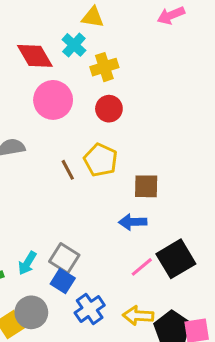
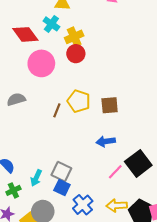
red circle: (109, 109) -> (76, 54), moved
brown line: (68, 170) -> (57, 110), turned 56
brown square: (146, 186) -> (110, 105), moved

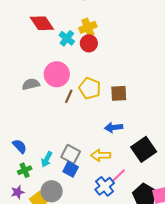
cyan cross: (51, 24) -> (67, 38), moved
pink circle: (41, 63) -> (57, 74), moved
pink line: (115, 172) -> (119, 175), moved
blue cross: (83, 205) -> (105, 186), moved
yellow arrow: (117, 206) -> (101, 155), moved

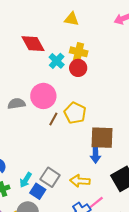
yellow cross: (88, 27) -> (79, 52), turned 30
brown square: (119, 93) -> (102, 138), moved, size x1.4
blue arrow: (114, 127) -> (95, 154), turned -90
blue square: (71, 169) -> (38, 191), moved

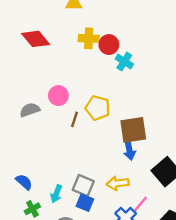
cyan cross: (57, 61) -> (124, 61), moved
red circle: (78, 68) -> (109, 45), moved
pink circle: (43, 96) -> (58, 96), size x0.7
blue square: (38, 191) -> (85, 203), moved

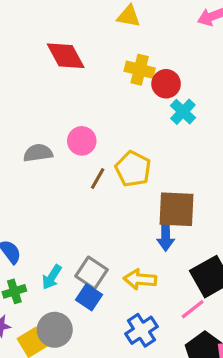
pink line: (140, 204) -> (193, 309), moved

